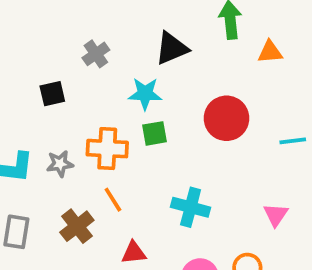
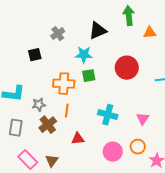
gray star: (60, 164) -> (39, 105), moved
orange line: (113, 200) -> (67, 111), turned 40
pink triangle: (276, 215) -> (143, 119), moved

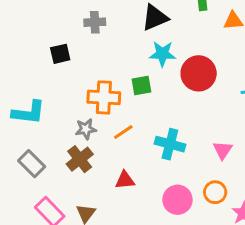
gray cross: (58, 34) -> (95, 22), turned 32
cyan star: (84, 55) -> (162, 54), moved
gray star: (39, 105) -> (86, 129), moved
orange line: (67, 111) -> (123, 132), moved, turned 48
gray rectangle: (16, 128) -> (32, 164), turned -54

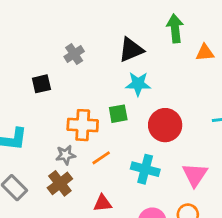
gray cross: (95, 22) -> (74, 54), turned -30
red circle: (199, 73) -> (165, 125), moved
pink triangle: (223, 150) -> (195, 175), size x1.4

